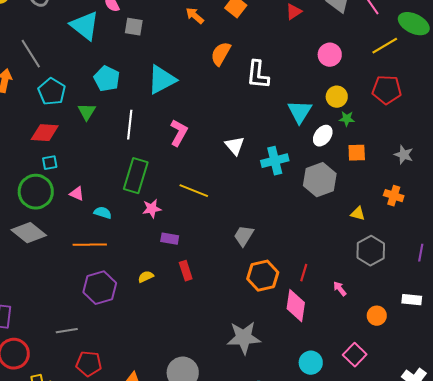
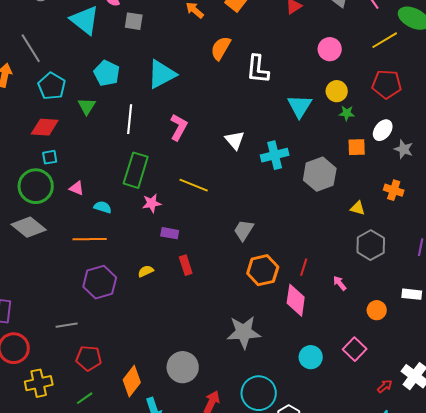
white ellipse: (323, 136) -> (383, 130), moved

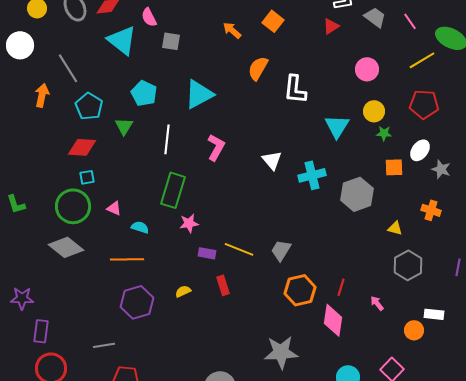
yellow line: (194, 185) -> (239, 249), moved
white rectangle: (412, 294) -> (434, 314), moved

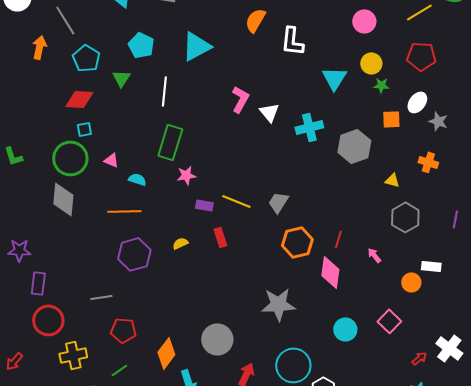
pink L-shape: (216, 147) -> (240, 99), moved
gray diamond: (66, 247) -> (63, 199), turned 56

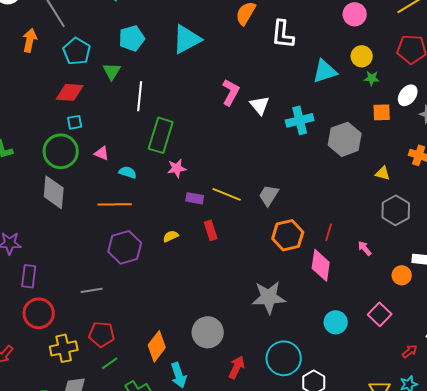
cyan pentagon: (141, 45) -> (132, 38), turned 30
cyan triangle: (334, 78) -> (325, 71), turned 40
white line: (164, 91) -> (140, 96), moved
red pentagon: (123, 330) -> (102, 334), moved

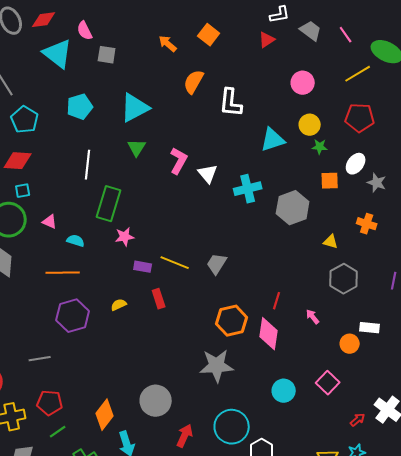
green triangle: (112, 71) -> (137, 148), moved
orange hexagon: (288, 235) -> (232, 321), moved

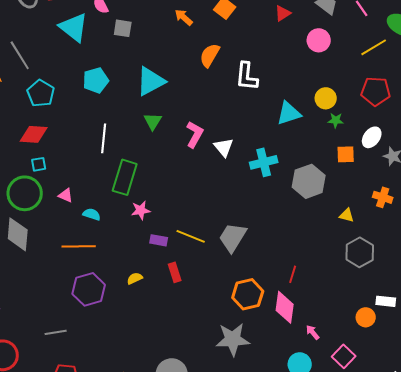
pink circle: (303, 83) -> (319, 40), moved
gray trapezoid: (217, 264) -> (233, 237), size x1.4
pink arrow: (313, 317) -> (313, 332), moved

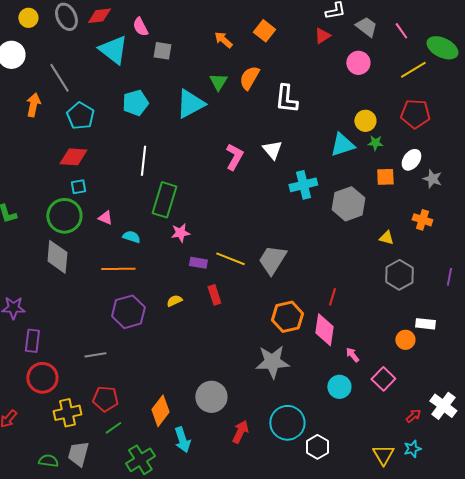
cyan triangle: (289, 113) -> (342, 145), moved
green triangle: (153, 121) -> (218, 82), moved
white triangle: (224, 147) -> (272, 150), moved

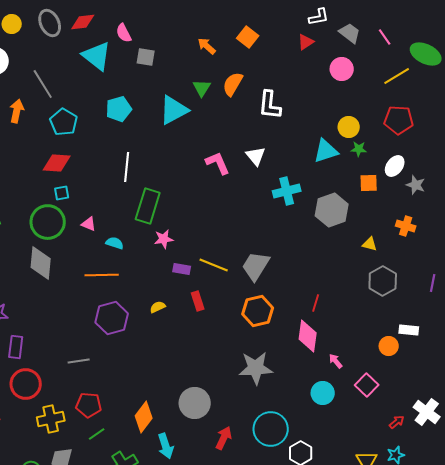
pink L-shape: (234, 157) -> (218, 163), turned -52
orange hexagon: (287, 317) -> (258, 311), moved

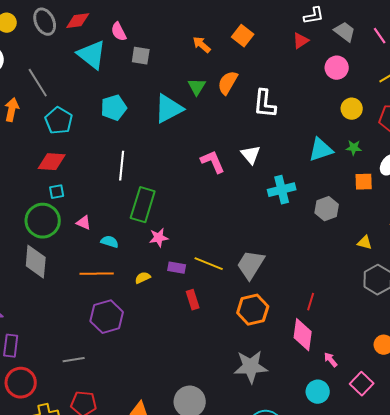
yellow circle: (349, 127) -> (352, 109), moved
gray hexagon: (332, 210) -> (327, 209), size x0.7
yellow semicircle: (158, 307) -> (143, 278), moved

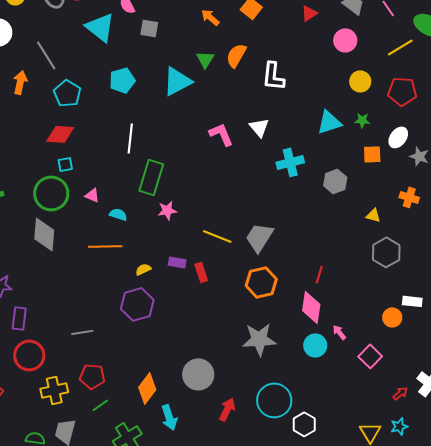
purple rectangle: (177, 268) -> (177, 262), moved
yellow semicircle: (143, 278) -> (143, 269), moved
purple hexagon: (107, 317) -> (137, 304), moved
cyan circle: (318, 392) -> (315, 345), moved

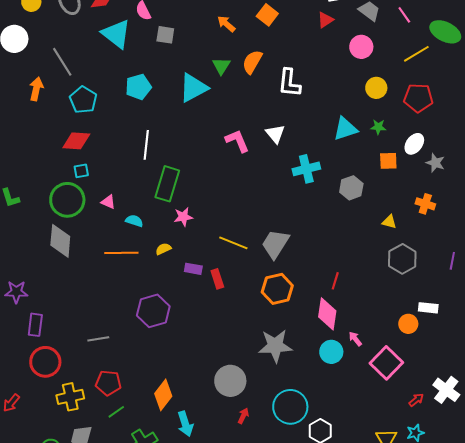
yellow semicircle: (143, 269) -> (163, 249), moved
pink square: (370, 356) -> (386, 363), size x1.4
gray circle: (198, 374) -> (230, 381), moved
red arrow: (227, 409) -> (243, 416), size x0.7

